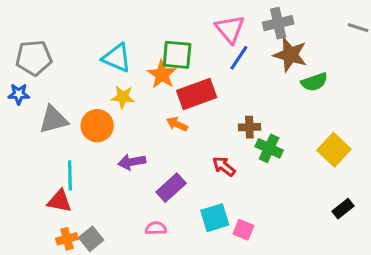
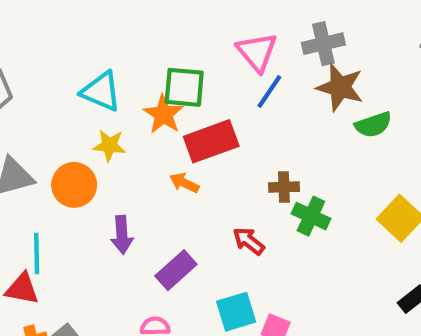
purple arrow: (132, 162) -> (122, 235), turned -84

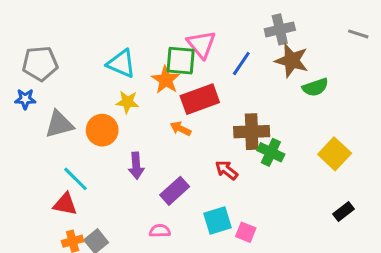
pink triangle: (257, 52) -> (201, 44), moved
brown cross: (284, 187) -> (252, 132), size x1.6
cyan line: (37, 254) -> (75, 179), turned -44

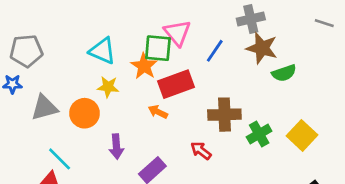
green cross: (271, 152) -> (259, 134), moved, turned 35

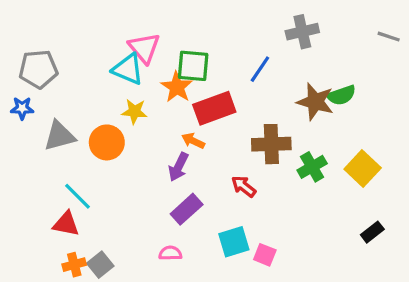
pink triangle: (177, 33) -> (144, 48), moved
brown star: (262, 48) -> (315, 102), moved
purple arrow: (116, 146) -> (178, 167), moved, turned 30

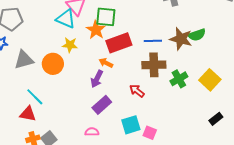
blue line: (260, 69) -> (153, 41), moved, turned 54

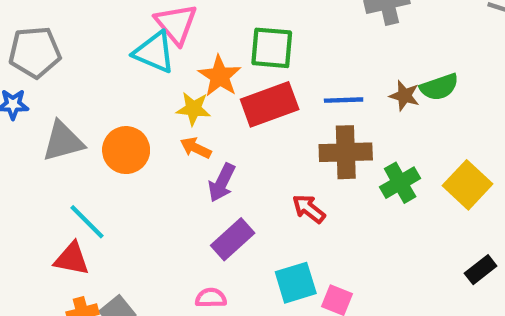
green square: (106, 17) -> (272, 48), moved
brown star: (181, 39) -> (404, 96), size x0.6
yellow star: (70, 45) -> (193, 109), moved
orange arrow: (106, 63) -> (196, 148), moved

